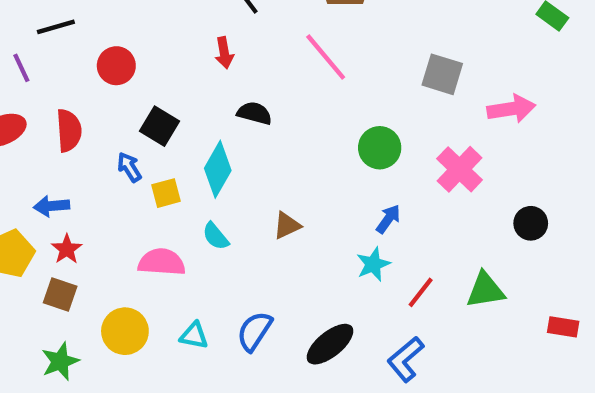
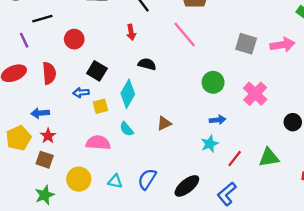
pink arrow: (511, 109) -> (283, 45), moved
blue arrow: (129, 167) -> (81, 93), turned -63
blue arrow: (388, 219) -> (218, 120), turned 49

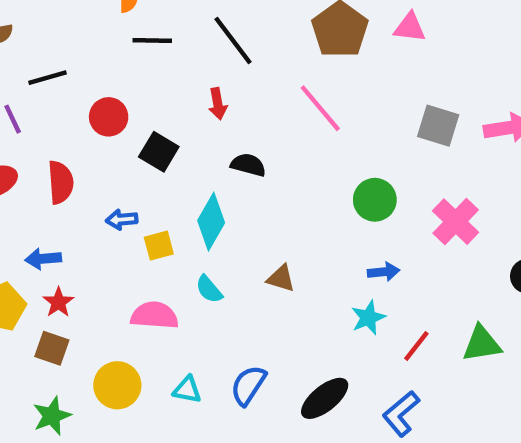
black square: (97, 71) -> (159, 152), moved
brown triangle: (164, 123) -> (281, 278), turned 42

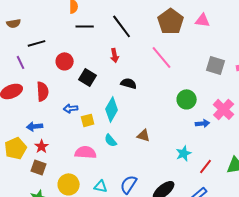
blue arrow: (384, 272) -> (203, 123), moved

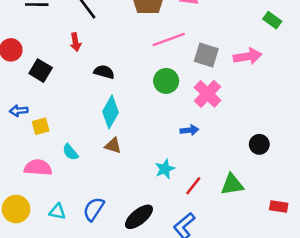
pink line: (162, 57) -> (169, 40), moved, turned -70
black semicircle: (129, 83) -> (104, 72), moved
green circle: (187, 99) -> (166, 81), moved
cyan diamond: (112, 109) -> (110, 112), moved
pink cross: (224, 109) -> (208, 94), moved

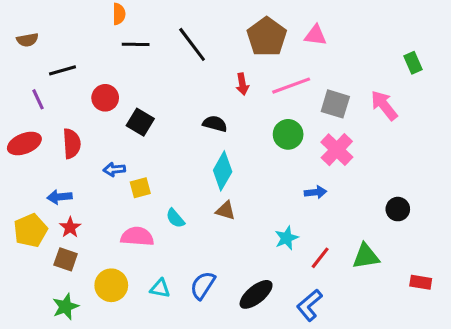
green rectangle: (272, 20) -> (413, 63), turned 30
red arrow: (76, 42) -> (242, 84), moved
pink arrow: (248, 56) -> (384, 105), turned -120

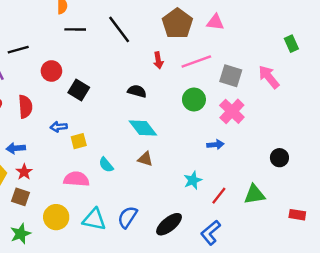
cyan diamond: (223, 171) -> (143, 128), turned -68
cyan triangle: (160, 288) -> (94, 219), size x1.5

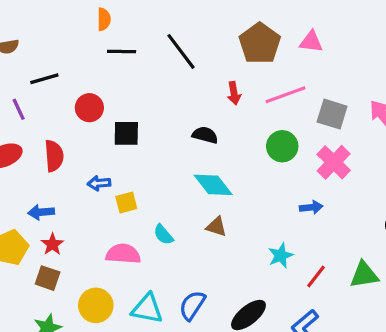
black square: (79, 90) -> (126, 133), turned -30

